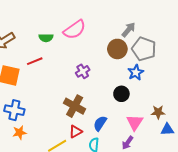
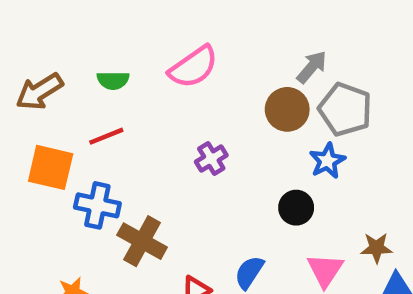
green semicircle: (46, 38) -> (113, 80), moved
brown cross: (75, 106) -> (142, 241), moved
blue cross: (14, 110) -> (97, 205), moved

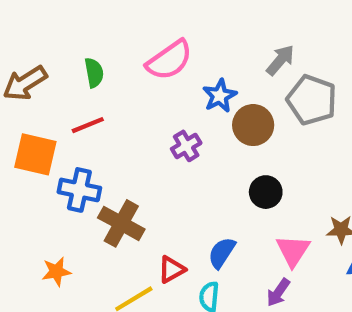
green semicircle: (113, 80) -> (94, 73), turned -100
brown circle: (287, 109) -> (253, 125), moved
blue star: (327, 161) -> (220, 96), moved

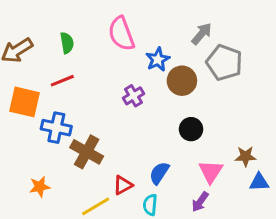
pink semicircle: (169, 60) -> (121, 34), turned 104

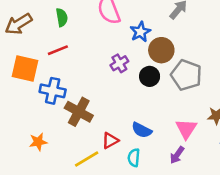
gray pentagon: (224, 63) -> (186, 75), moved
black circle: (191, 129) -> (150, 76), moved
blue semicircle: (159, 173) -> (142, 130), turned -96

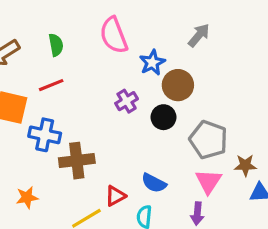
gray pentagon: (186, 75) -> (208, 140), moved
brown cross: (79, 112) -> (77, 161), turned -36
purple arrow: (177, 155) -> (197, 214), turned -30

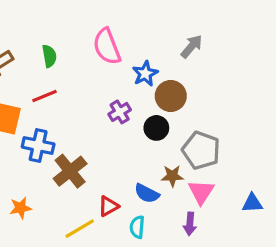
brown cross: (77, 161) -> (70, 171), turned -32
brown star: (245, 165) -> (172, 176), moved

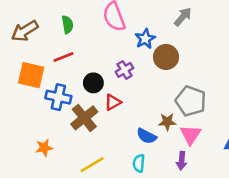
black circle: (156, 128) -> (93, 83), moved
red triangle: (108, 206) -> (113, 102), moved

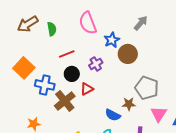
brown arrow: (25, 31) -> (28, 24), moved
red line: (64, 57) -> (67, 54), moved
orange square: (31, 75) -> (24, 68), turned 30
pink triangle: (191, 135) -> (159, 114), moved

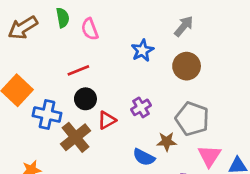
pink semicircle: (88, 23) -> (90, 29), moved, size x0.7
green semicircle: (52, 29) -> (63, 18), moved
brown circle: (128, 54) -> (187, 66), moved
purple cross: (96, 64) -> (141, 107), moved

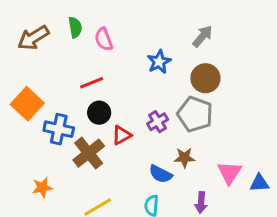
gray pentagon: (192, 119) -> (195, 114), moved

